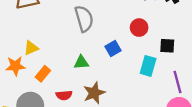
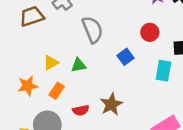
yellow triangle: (31, 48) -> (51, 63), moved
green triangle: (81, 62) -> (78, 65), moved

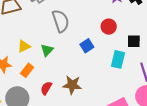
green triangle: (78, 65) -> (47, 50), turned -40
brown star: (111, 104) -> (72, 85), turned 30
red semicircle: (81, 110) -> (46, 88), turned 128

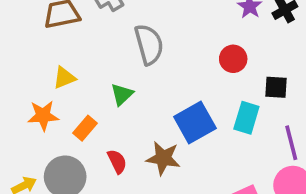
yellow triangle: (24, 46) -> (64, 78), moved
blue square: (87, 46) -> (195, 122), moved, size x1.6
red semicircle: (46, 88) -> (117, 161), turned 120

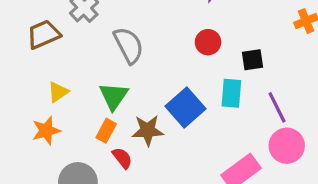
green triangle: (122, 94) -> (114, 96), size x1.4
orange rectangle: (85, 128) -> (106, 131), moved
brown star: (163, 158) -> (148, 130), moved

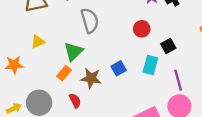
black square: (253, 60) -> (168, 46), turned -32
blue square: (185, 107) -> (119, 68), size x0.6
orange star: (46, 131) -> (14, 65), moved
red semicircle: (122, 158) -> (75, 101), moved

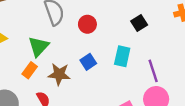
red circle: (142, 29) -> (87, 24), moved
black square: (168, 46) -> (139, 23), moved

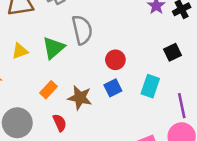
red circle: (87, 24) -> (115, 60), moved
green triangle: (39, 47) -> (54, 48), moved

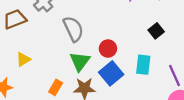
green triangle: (54, 48) -> (80, 61), moved
blue square: (113, 88) -> (111, 73), size x1.5

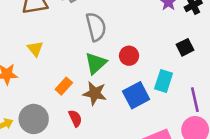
yellow triangle: (23, 59) -> (35, 49), turned -49
blue square: (111, 73) -> (136, 95), moved

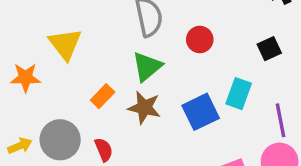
yellow triangle: (35, 49) -> (65, 44), size x1.5
red circle: (129, 56) -> (200, 39), moved
red semicircle: (75, 118) -> (104, 150), moved

